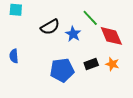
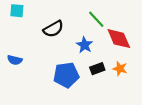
blue star: (73, 34) -> (84, 45), moved
blue semicircle: (14, 56) -> (15, 60), turned -72

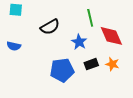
green line: (96, 19) -> (90, 18), turned 30
blue semicircle: (15, 60) -> (14, 46), moved

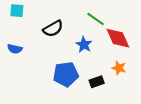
green line: (90, 18) -> (96, 19), turned -42
black rectangle: (91, 64) -> (97, 82), moved

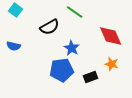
cyan square: (17, 11) -> (16, 10), turned 32
green line: (96, 19) -> (75, 12), moved
blue star: (84, 45) -> (72, 48), moved

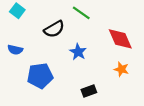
blue pentagon: (62, 70) -> (40, 76), moved
black rectangle: (91, 77) -> (89, 91), moved

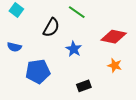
black semicircle: (54, 29) -> (51, 27), turned -30
red diamond: (120, 39) -> (114, 37), turned -55

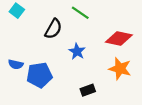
blue semicircle: (14, 47) -> (16, 64), moved
orange star: (115, 65) -> (120, 69), size x1.5

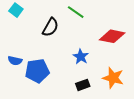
blue star: (77, 51) -> (81, 57), moved
orange star: (120, 69) -> (113, 78), moved

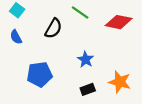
red diamond: (112, 36) -> (119, 22), moved
blue semicircle: (15, 61) -> (16, 37), moved, turned 48

